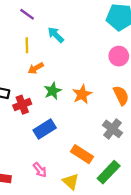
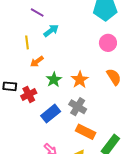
purple line: (27, 14) -> (37, 12), moved
cyan arrow: (56, 35) -> (51, 31), turned 105
gray cross: (113, 129) -> (78, 107), moved

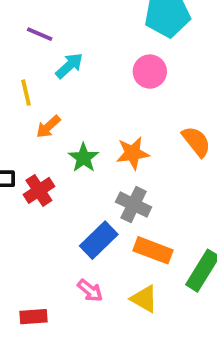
pink circle: (108, 43) -> (150, 72), moved
orange star: (80, 80) -> (133, 153), turned 30
blue rectangle: (51, 114) -> (99, 240), moved

